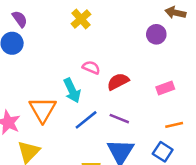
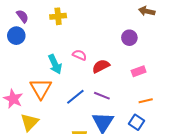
yellow cross: (81, 19) -> (58, 16), moved, turned 35
purple circle: (156, 34) -> (129, 38), moved
cyan arrow: (72, 90) -> (55, 64), moved

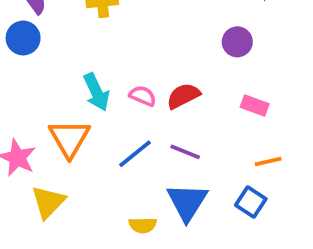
pink semicircle: (79, 55) -> (143, 96), moved
pink rectangle: (139, 71) -> (255, 106), turned 40

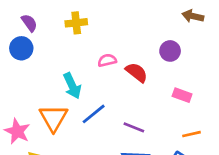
pink semicircle: (143, 96) -> (107, 60), moved, turned -36
red semicircle: (183, 96) -> (137, 72), moved, turned 65
blue line: (135, 154) -> (94, 114), moved

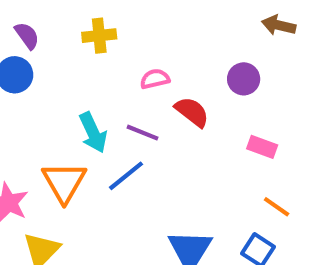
pink semicircle: (107, 60) -> (155, 79), moved
purple line: (134, 127) -> (143, 133), moved
orange line: (191, 134) -> (277, 207), turned 48

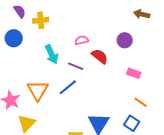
purple semicircle: (27, 36) -> (20, 11), moved
yellow cross: (99, 36) -> (41, 20), moved
cyan arrow: (93, 133) -> (52, 54), moved

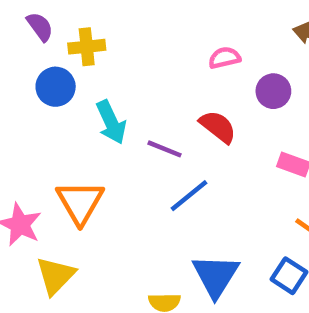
blue circle: (14, 38) -> (56, 87), moved
pink semicircle: (82, 40) -> (225, 58), moved
blue line: (68, 87) -> (189, 196), moved

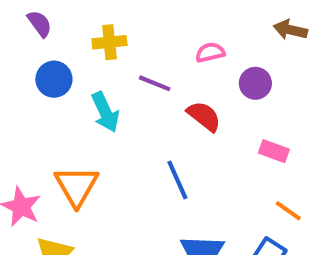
yellow cross: (87, 47) -> (109, 42), moved
purple line: (164, 149) -> (155, 83), moved
blue line: (189, 196) -> (177, 180), turned -75

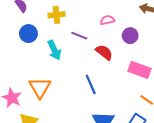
pink rectangle: (274, 151) -> (139, 70), size x1.5

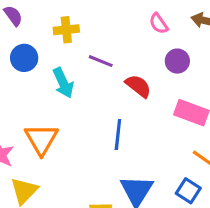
pink semicircle: (107, 20) -> (159, 24), moved, turned -112
blue line: (91, 84) -> (118, 134), turned 30

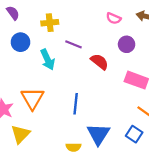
pink semicircle: (159, 24) -> (114, 18), turned -32
blue line: (118, 134) -> (76, 104), moved

